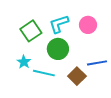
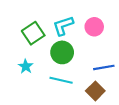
cyan line: (44, 73) -> (61, 80), moved
brown square: (77, 76) -> (95, 91), moved

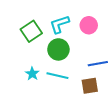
cyan star: (26, 66) -> (32, 74), moved
brown square: (95, 91) -> (90, 86), turned 36

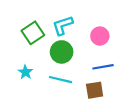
pink circle: (89, 25) -> (100, 36), moved
cyan star: (32, 74) -> (25, 72), moved

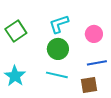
green square: (33, 33) -> (16, 31), moved
cyan star: (25, 72) -> (15, 76), moved, size x1.5

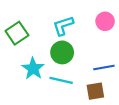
pink circle: (94, 34) -> (105, 21), moved
cyan star: (15, 76) -> (33, 69), moved

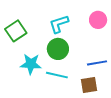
cyan star: (33, 69) -> (31, 64), turned -30

